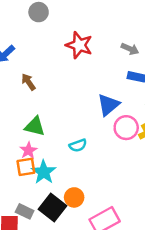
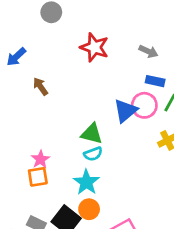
green triangle: (35, 126) -> (92, 134), moved
pink circle: (126, 128) -> (144, 105), moved
cyan star: (44, 172) -> (86, 182), moved

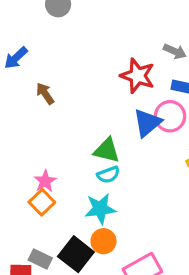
red star: (94, 47) -> (138, 76), moved
orange square: (38, 177) -> (42, 202), turned -35
cyan star: (86, 182) -> (100, 209), turned 30

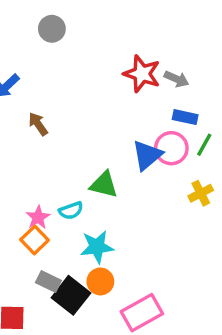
red star: (138, 76) -> (142, 74), moved
cyan semicircle: (108, 175) -> (71, 211), moved
gray rectangle: (40, 259) -> (48, 281), moved

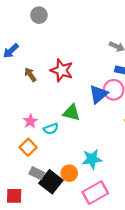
red star: (142, 74) -> (62, 70), moved
pink star: (38, 217) -> (30, 121), moved
cyan star: (97, 247) -> (92, 159), moved

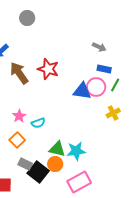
brown arrow: (30, 75) -> (19, 73), size x1.6
blue triangle: (98, 94) -> (82, 91), turned 48
green triangle: (71, 113) -> (57, 149), moved

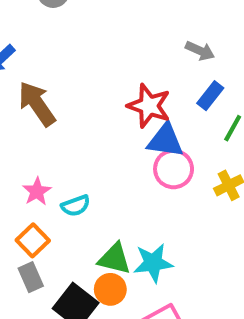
red star: (48, 69) -> (149, 106), moved
blue rectangle: (104, 69) -> (210, 96), turned -64
pink circle: (96, 87) -> (174, 169), moved
gray rectangle: (25, 164) -> (31, 277), moved, turned 40

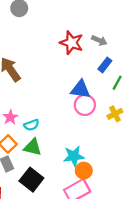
red star: (149, 106) -> (72, 43), moved
green triangle: (114, 259) -> (33, 147), moved
orange circle: (110, 289) -> (84, 171), moved

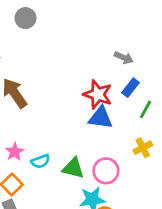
red star: (72, 43) -> (98, 94), moved
pink circle: (85, 105) -> (106, 171), moved
green triangle: (33, 147) -> (73, 168), moved

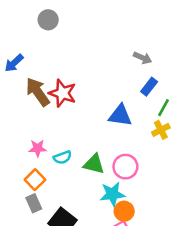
red star: (98, 94) -> (63, 93), moved
yellow cross: (143, 148) -> (161, 130), moved
pink star: (15, 152) -> (38, 148), turned 30

